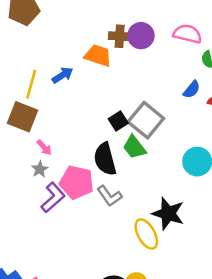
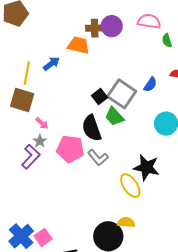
blue semicircle: (192, 89) -> (150, 85), moved
purple L-shape: (53, 198) -> (31, 157), moved

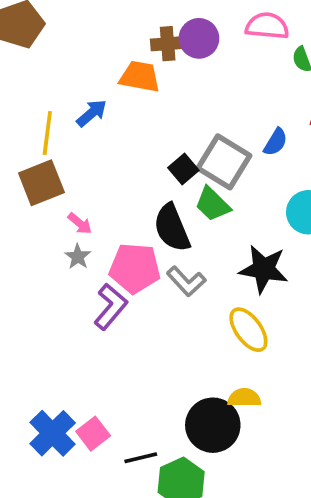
brown square: (22, 100) -> (41, 183), turned -35
purple L-shape: (31, 157) -> (111, 307), moved
black star: (146, 167) -> (264, 269), moved

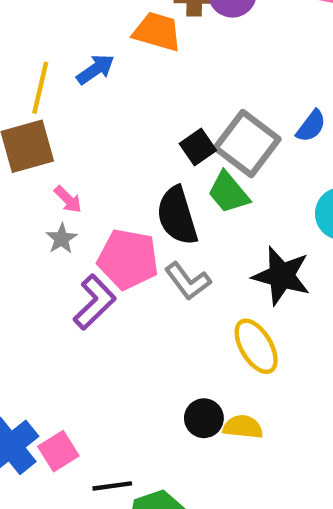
black circle: (213, 425) -> (204, 418), moved, size x0.6

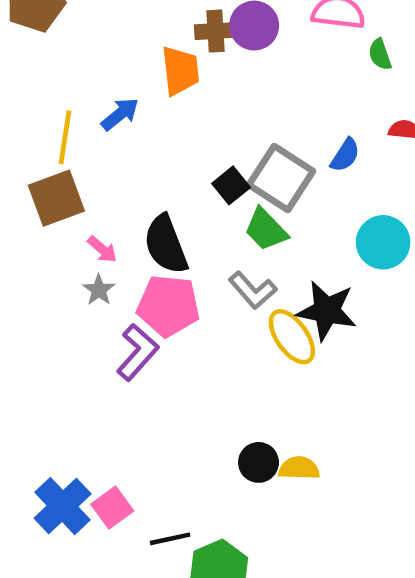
orange trapezoid: (157, 32) -> (180, 71), turned 72
black semicircle: (177, 216) -> (166, 245), moved
gray L-shape: (188, 281) -> (253, 290), moved
yellow ellipse: (256, 346) -> (292, 337), moved

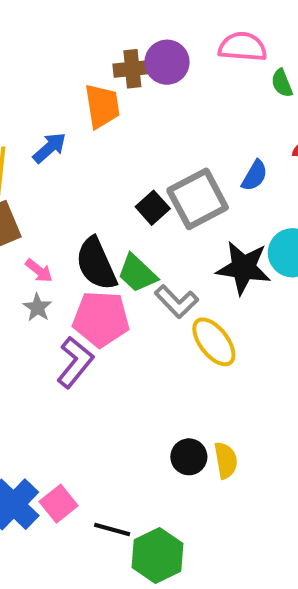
gray square: (281, 178) -> (198, 199), turned 32
green trapezoid: (266, 230) -> (137, 273), moved
black star: (327, 311) -> (244, 268), moved
yellow semicircle: (299, 468) -> (226, 460), turned 81
black line: (170, 539) -> (112, 530), turned 30

